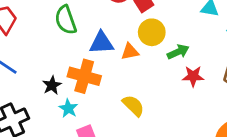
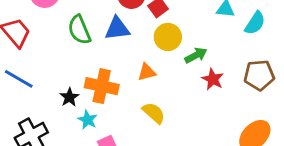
blue triangle: (101, 43) -> (117, 28), moved
orange triangle: (130, 52) -> (147, 72), moved
red star: (193, 76) -> (213, 79), turned 30

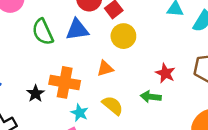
green arrow: (196, 55) -> (151, 97), moved, turned -144
cyan star: (88, 120) -> (80, 113), moved

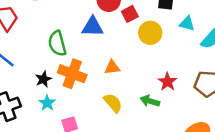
green semicircle: (43, 32) -> (57, 43), moved
yellow circle: (123, 36) -> (150, 33), moved
cyan star: (80, 113) -> (47, 103), moved

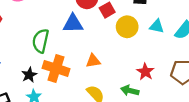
cyan triangle: (187, 24) -> (157, 26), moved
green semicircle: (57, 43) -> (41, 41), turned 30

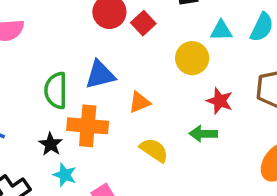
blue triangle: (73, 24) -> (100, 75), moved
yellow circle: (127, 27) -> (192, 58), moved

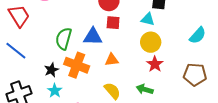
red square: (143, 23) -> (113, 23), moved, turned 32
cyan triangle: (221, 31) -> (148, 19), moved
red star: (220, 101) -> (155, 64), moved

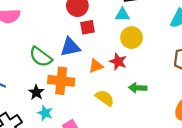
green semicircle: (64, 39) -> (41, 57), turned -55
red star: (155, 64) -> (118, 62), moved

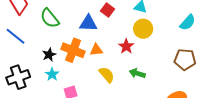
red square: (87, 27) -> (108, 10), turned 32
green semicircle: (41, 57) -> (50, 18), moved
orange triangle: (96, 66) -> (96, 50), moved

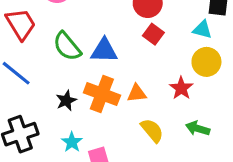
blue triangle: (88, 23) -> (104, 51), moved
cyan star: (52, 74) -> (72, 142), moved

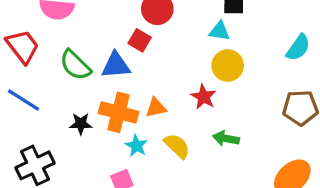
red square: (153, 34) -> (140, 40), moved
black star: (66, 101) -> (81, 124), turned 30
cyan star: (72, 142) -> (136, 146), moved

